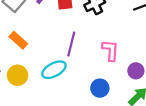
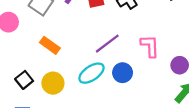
purple line: (71, 44) -> (107, 44), turned 45
blue circle: (100, 88) -> (123, 73), moved

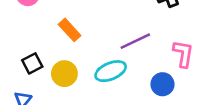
blue circle: (123, 73) -> (162, 84), moved

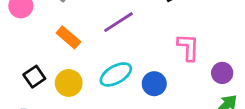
purple line: (135, 41) -> (118, 22), moved
blue circle: (162, 84) -> (154, 84), moved

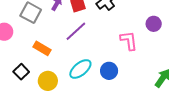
purple circle: (222, 73) -> (154, 24), moved
black square: (34, 77) -> (21, 72), moved

